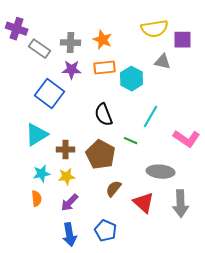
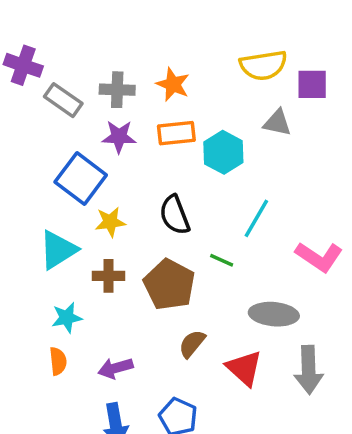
yellow star: (67, 177) -> (110, 222), moved
purple arrow: (70, 203) -> (115, 368), turned 30

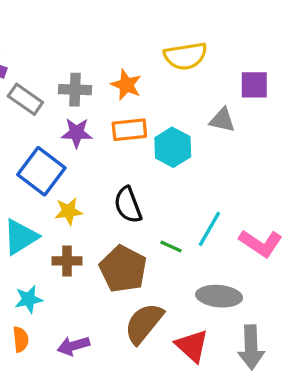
yellow semicircle: (263, 65) -> (185, 56), moved
cyan line: (256, 218) -> (209, 229), moved
brown semicircle: (192, 344) -> (144, 323), size x1.6

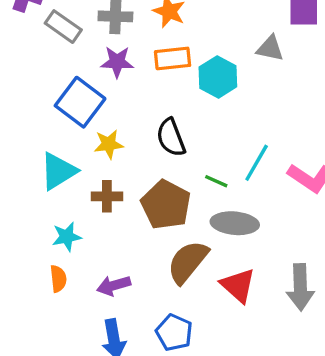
gray ellipse: (219, 296) -> (235, 223), moved

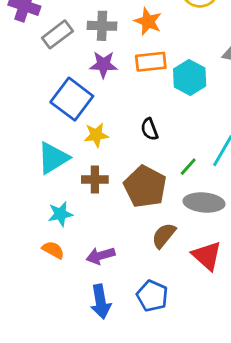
gray rectangle: (63, 27) -> (57, 34), turned -72
black semicircle: (171, 137) -> (149, 129), size x0.7
green line: (216, 181) -> (188, 167), turned -72
brown semicircle: (188, 262) -> (164, 236), size x0.7
orange semicircle: (58, 279) -> (53, 250), turned -55

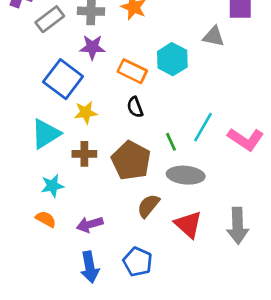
orange rectangle: (151, 62) -> (132, 71), moved, turned 32
green line: (188, 167) -> (171, 142), turned -66

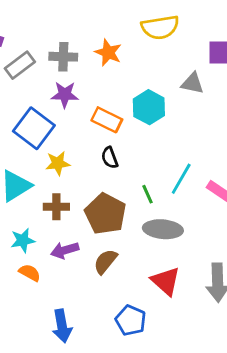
brown semicircle: (148, 206) -> (105, 261), moved
orange semicircle: (46, 219) -> (30, 273), moved
purple arrow: (90, 224) -> (65, 250), moved
blue pentagon: (138, 262) -> (131, 320), moved

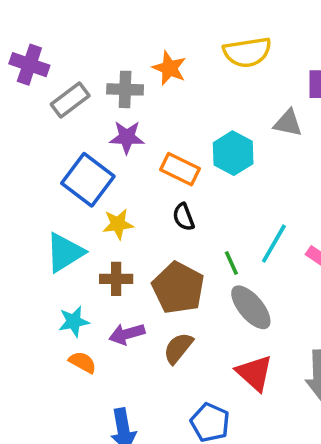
orange star: (108, 52) -> (169, 68), moved
gray ellipse: (163, 229) -> (251, 307), turned 45

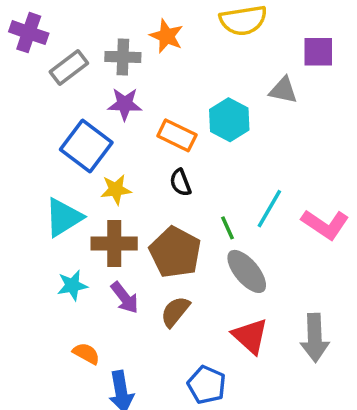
brown cross: (116, 279) -> (114, 244), size x1.4
purple arrow: (127, 334) -> (125, 298), turned -112
orange semicircle: (83, 362) -> (86, 353), moved

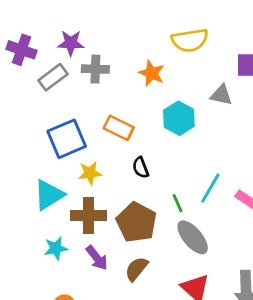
orange star: (166, 36) -> (152, 73), moved
purple star: (125, 104) -> (71, 43), moved
orange rectangle: (177, 135) -> (119, 128), moved
blue square: (86, 146) -> (67, 139), turned 30

